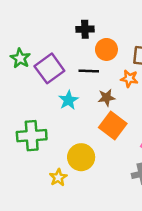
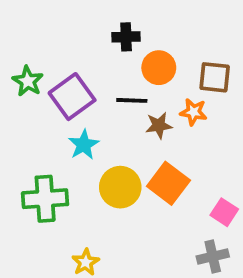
brown star: (106, 98) -> (159, 125), moved
cyan star: (68, 100) -> (84, 145), moved
yellow circle: (81, 157) -> (120, 187), moved

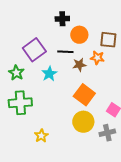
green star: (28, 81) -> (16, 73), moved
cyan star: (84, 145) -> (49, 74), moved
yellow circle: (120, 187) -> (83, 122), moved

